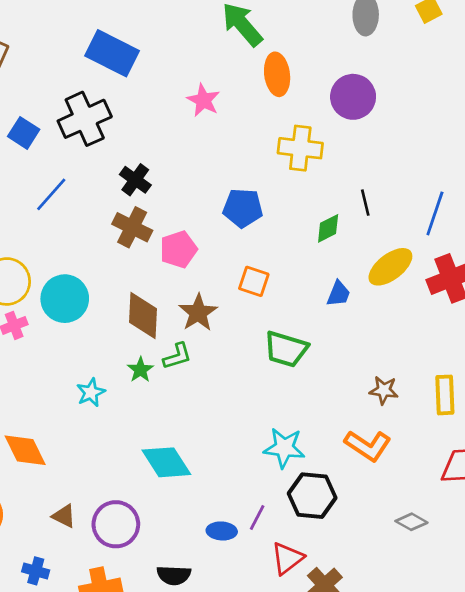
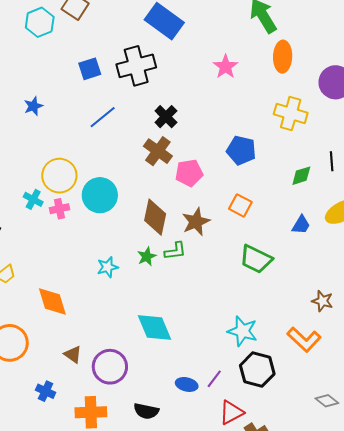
blue square: (24, 133) -> (90, 69), turned 30

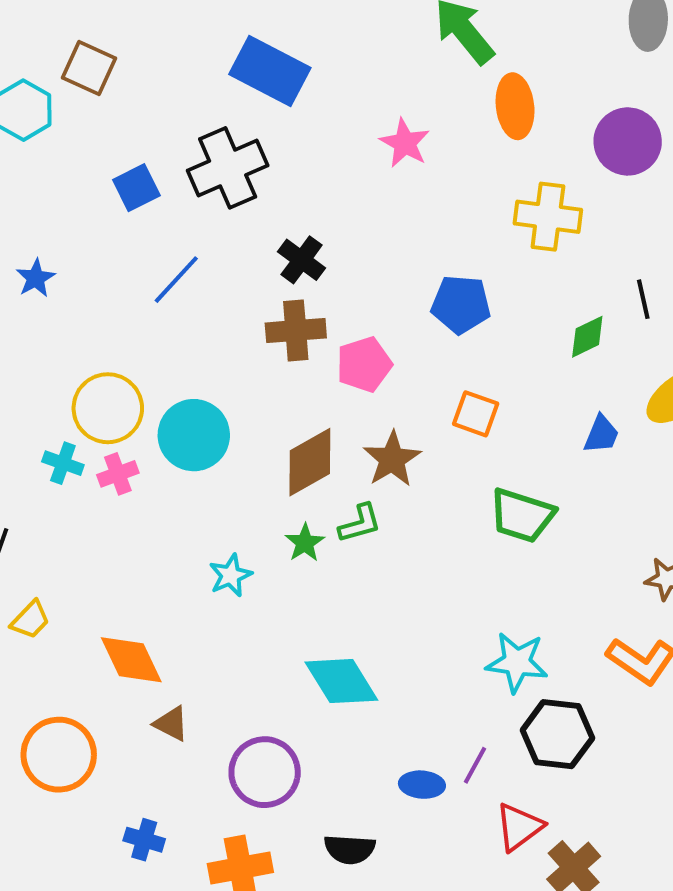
brown cross: (158, 151) -> (296, 330), turned -32
brown diamond: (155, 217) -> (310, 462), turned 57
brown triangle: (73, 354) -> (171, 724), moved

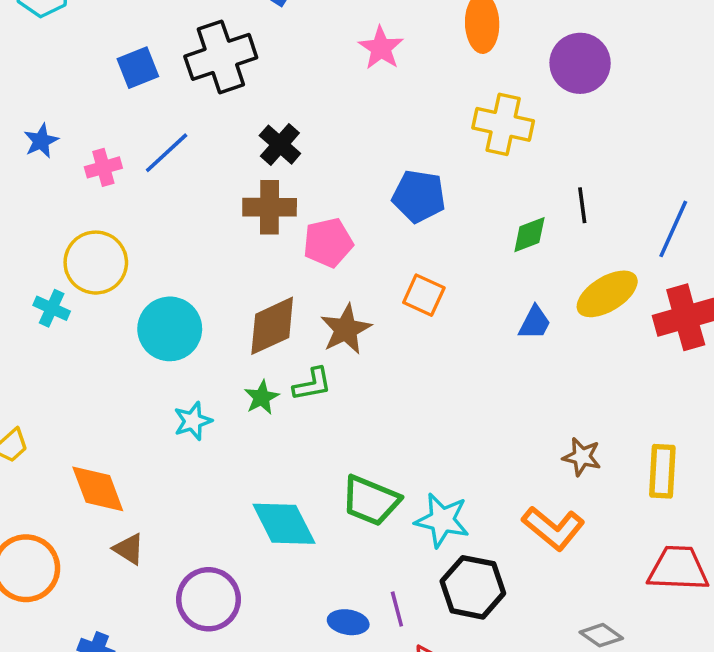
cyan circle: (194, 435) -> (170, 329), moved
pink cross: (118, 474) -> (103, 167), moved
green trapezoid: (522, 515) -> (371, 501), moved
purple line: (475, 765) -> (397, 609), turned -48

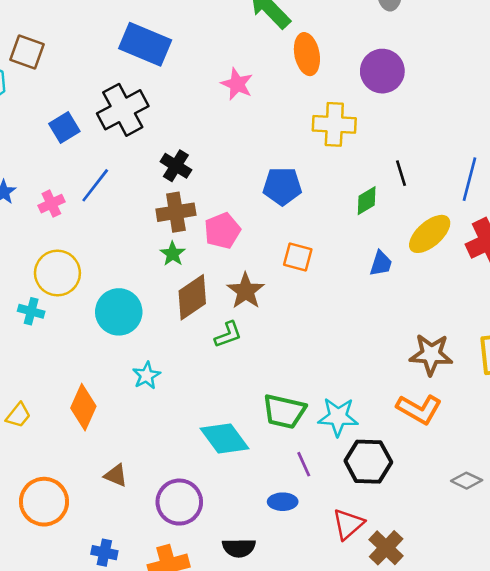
green star: (262, 397) -> (173, 254), moved
brown star: (582, 457) -> (431, 354), size x1.5
orange diamond: (98, 489) -> (83, 407), moved, turned 54
purple line: (397, 609) -> (304, 464), moved

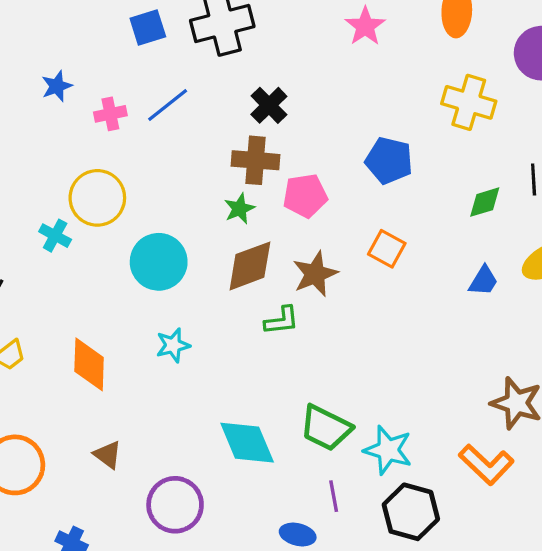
orange diamond: (83, 407) -> (89, 364), turned -36

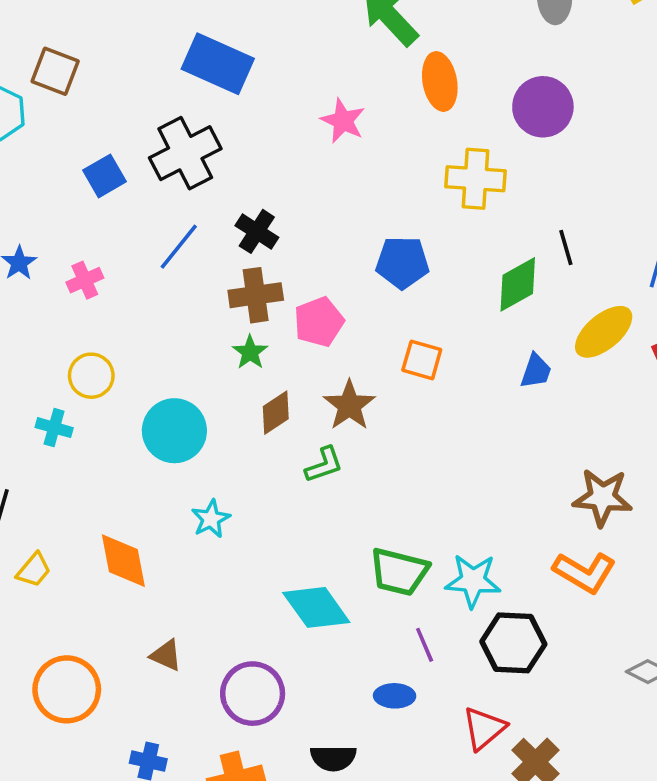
blue line: (168, 105) -> (179, 247), moved
yellow circle: (97, 198) -> (91, 376), size x0.7
green diamond: (485, 202) -> (518, 284), size x1.4
brown diamond: (250, 266) -> (276, 413), size x0.7

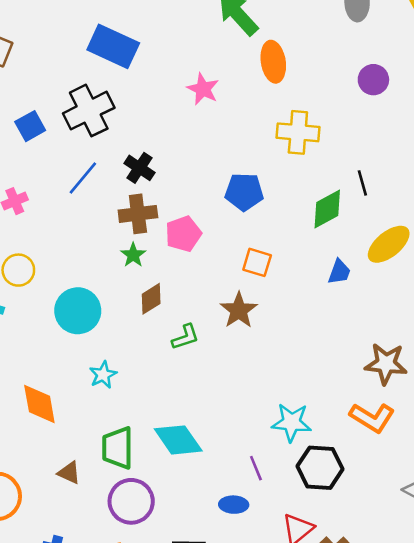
purple circle: (543, 107) -> (373, 80), moved, size x0.7
brown star: (349, 405) -> (239, 310), moved
green trapezoid: (399, 572) -> (118, 448), moved, turned 75

